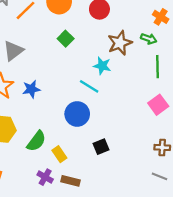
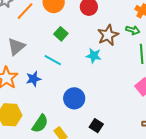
cyan line: (89, 86) -> (53, 60), moved
black square: (101, 147) -> (96, 126), turned -32

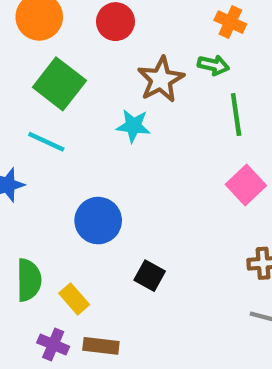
green square: (61, 34) -> (59, 84), size x1.6
green semicircle: (40, 124) -> (29, 280), turned -30

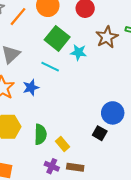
cyan star: (133, 126) -> (79, 52), moved
blue circle: (98, 221) -> (113, 113), moved

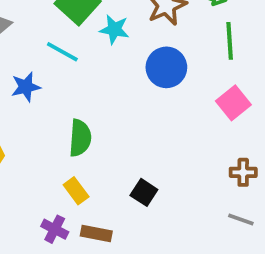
blue circle: (113, 113) -> (166, 67), moved
black square: (100, 133) -> (144, 192), moved
green semicircle: (40, 134) -> (80, 138), moved

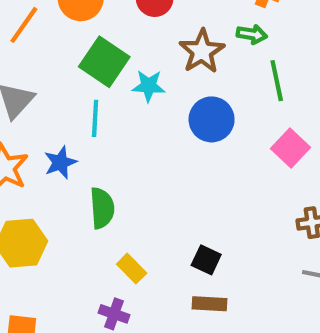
cyan line: (62, 52) -> (95, 118), turned 72
green semicircle: (80, 138) -> (102, 208), moved
brown rectangle: (96, 233) -> (210, 304), moved

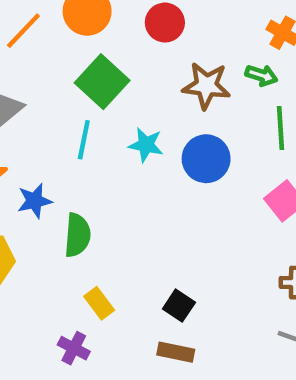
brown star: (202, 51) -> (206, 86), turned 30
cyan star: (149, 86) -> (146, 145), moved
blue star: (60, 162) -> (34, 201), moved

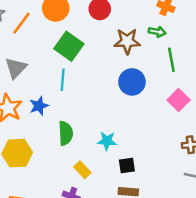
cyan star: (146, 145) -> (107, 141), moved
blue star: (34, 201) -> (39, 106), moved
black square: (179, 306) -> (127, 166), turned -35

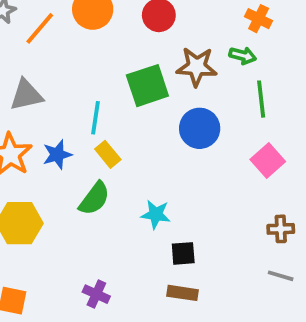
green square: (69, 46) -> (147, 86), moved, turned 32
gray triangle: (16, 68) -> (26, 95), turned 30
green semicircle: (66, 133) -> (94, 199), turned 35
yellow rectangle: (82, 170) -> (108, 154), moved

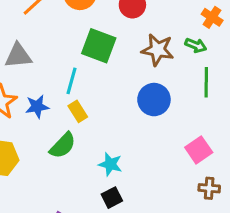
green square: (147, 86) -> (99, 46), moved, turned 32
pink square: (268, 160) -> (199, 150), moved
black square: (183, 253) -> (112, 198), moved, turned -30

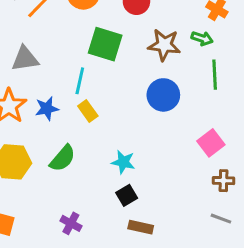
green semicircle: (63, 146) -> (63, 158), moved

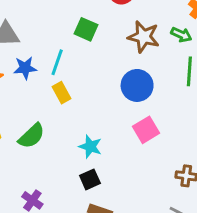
green square: (105, 44) -> (86, 29), size x0.7
blue star: (47, 108) -> (25, 68), moved
pink square: (211, 143) -> (146, 130), moved

